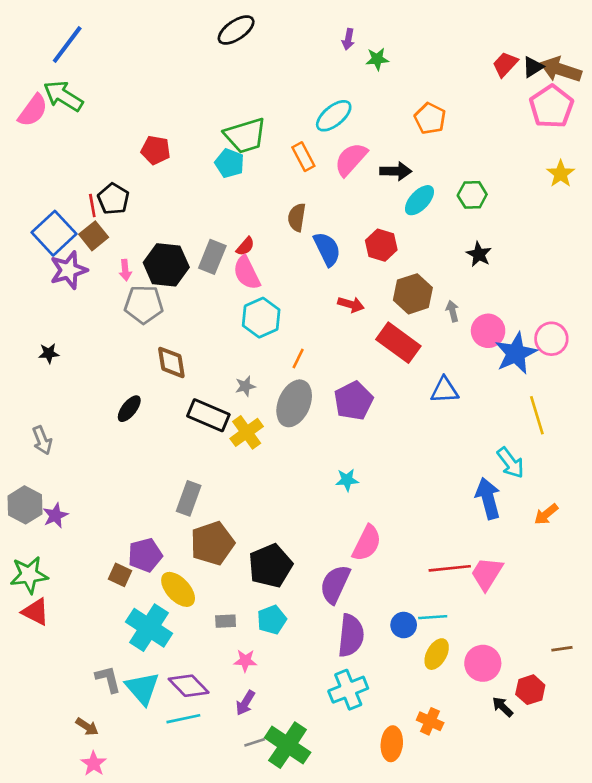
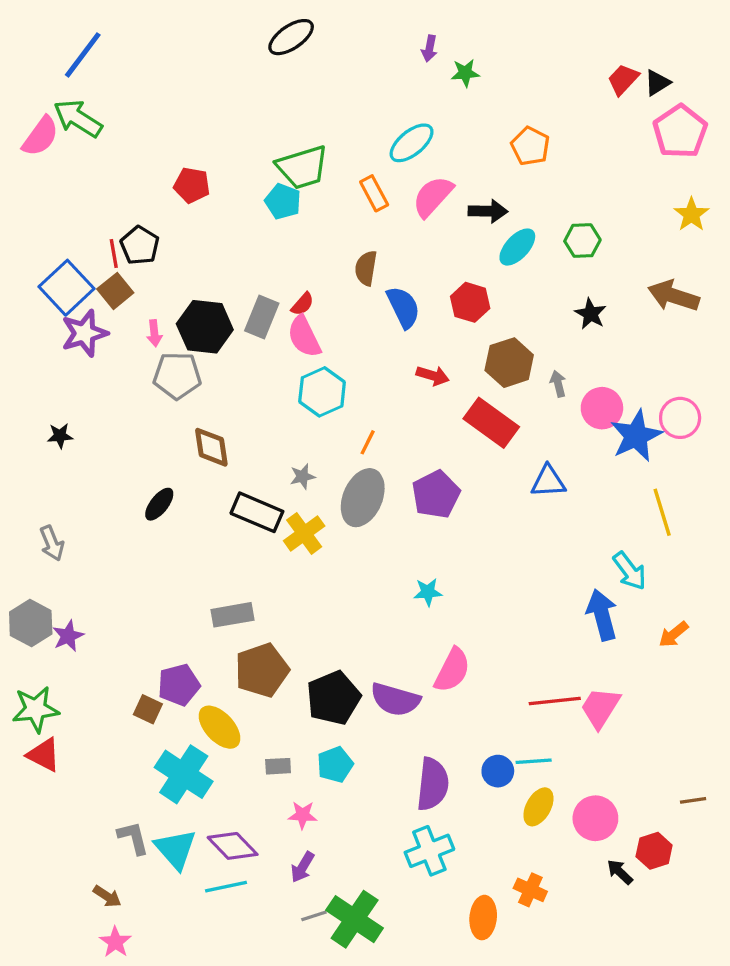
brown arrow: (561, 70) -> (674, 296), moved
gray rectangle: (189, 498) -> (233, 615), turned 60
purple semicircle: (335, 584) -> (395, 699), moved, turned -99

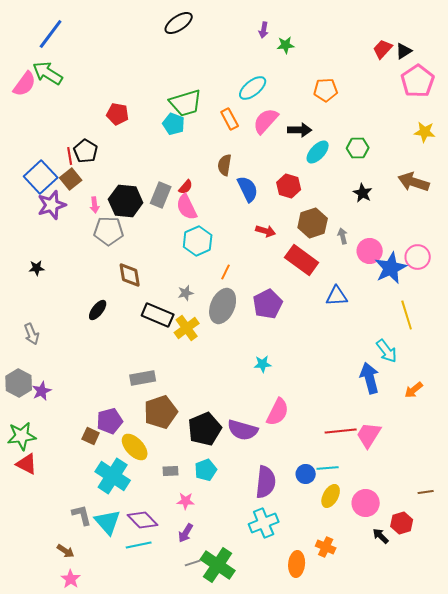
orange pentagon: (530, 146) -> (326, 90), turned -30
yellow star: (691, 214) -> (425, 132), turned -30

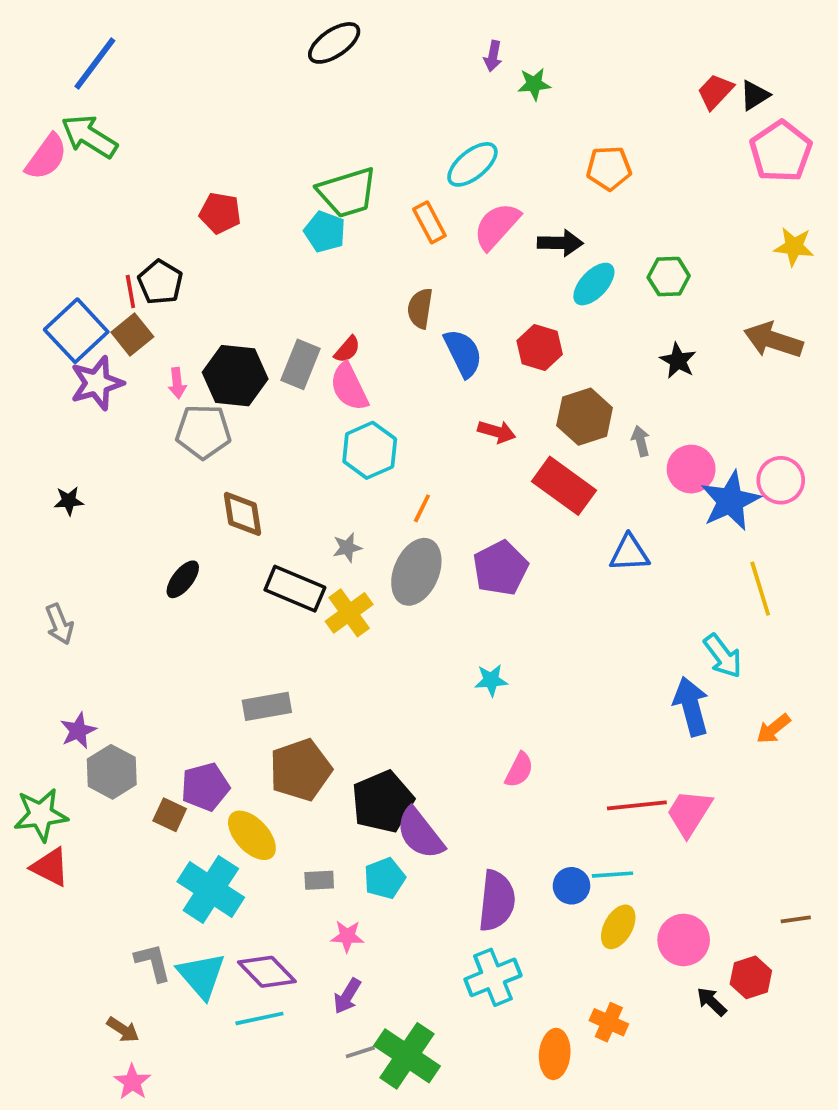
gray hexagon: (19, 383) -> (112, 772), moved
pink semicircle: (278, 412) -> (519, 770), size x0.7
purple semicircle: (243, 430) -> (420, 833), moved, turned 36

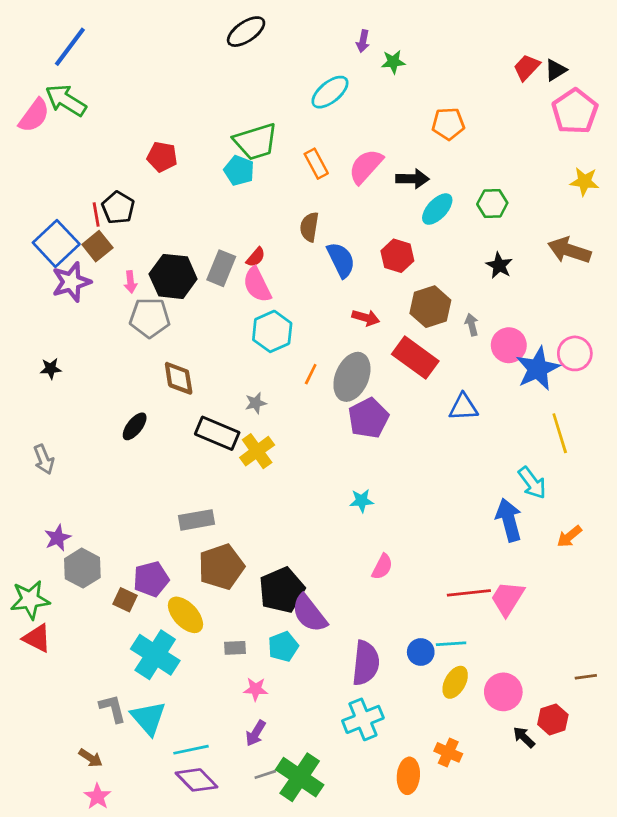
cyan ellipse: (472, 164) -> (330, 92), moved
gray ellipse: (416, 572) -> (352, 377), moved
purple diamond: (267, 972) -> (197, 780), moved

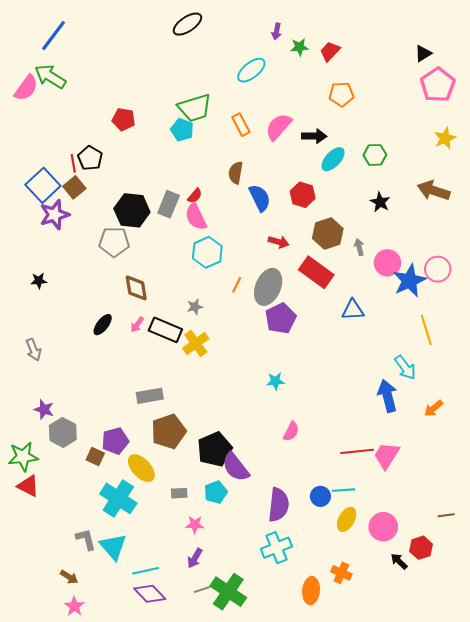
red trapezoid: (527, 67) -> (330, 51), moved
yellow star: (584, 182) -> (445, 138), turned -30
pink arrow: (130, 282) -> (137, 325), moved, turned 42
purple star: (58, 538) -> (44, 409), turned -30

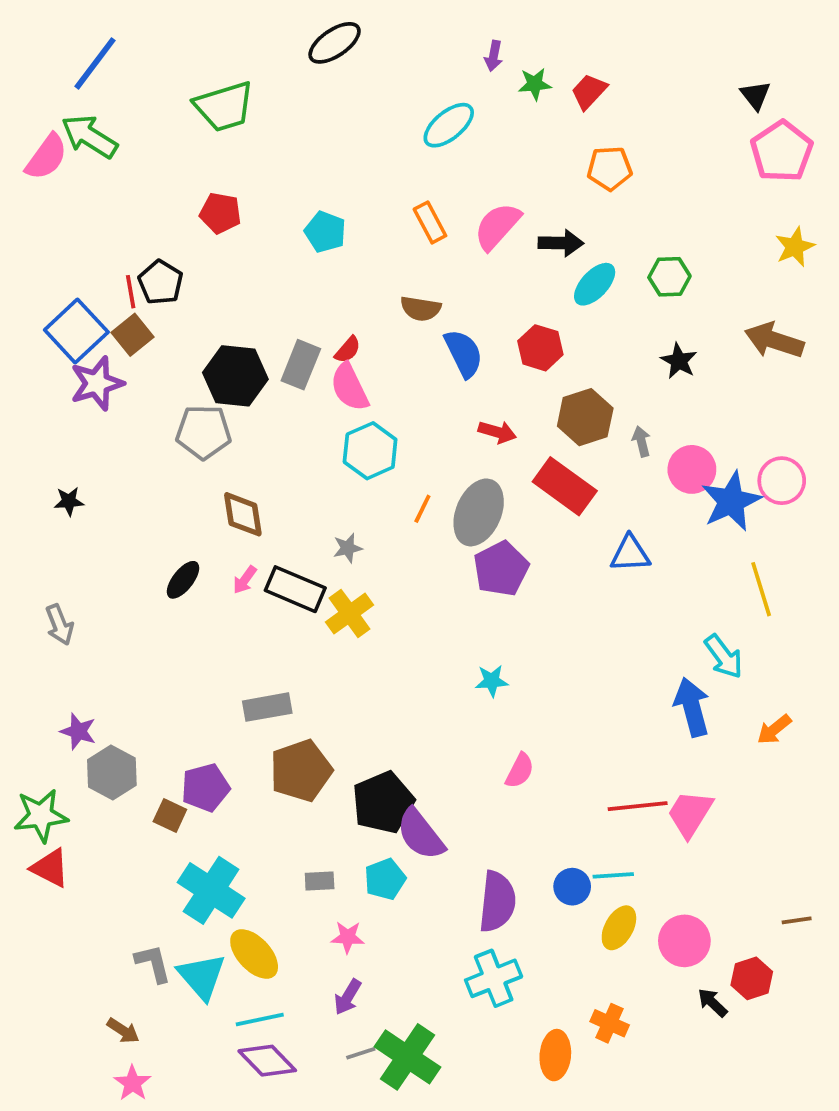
black triangle: (423, 53) -> (755, 95), turned -36
green trapezoid: (195, 108) -> (224, 106), moved
brown semicircle: (236, 173) -> (421, 309), turned -90
yellow ellipse: (141, 468) -> (254, 954), moved

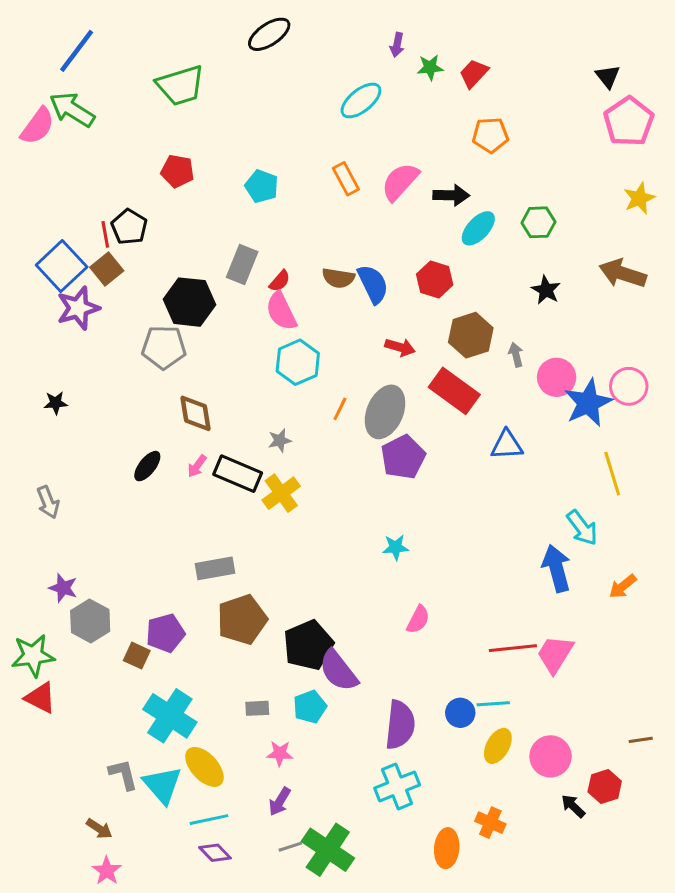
brown semicircle: (421, 309) -> (338, 278), moved
gray rectangle: (301, 365) -> (242, 264), moved
purple diamond: (267, 1061) -> (215, 853), size x0.7

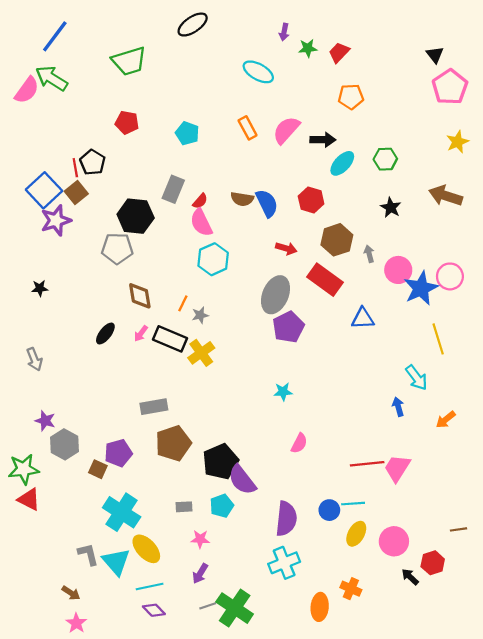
cyan ellipse: (361, 100) -> (258, 72), turned 68
orange line: (340, 409) -> (183, 303), moved
blue arrow: (557, 568) -> (398, 407), size x0.6

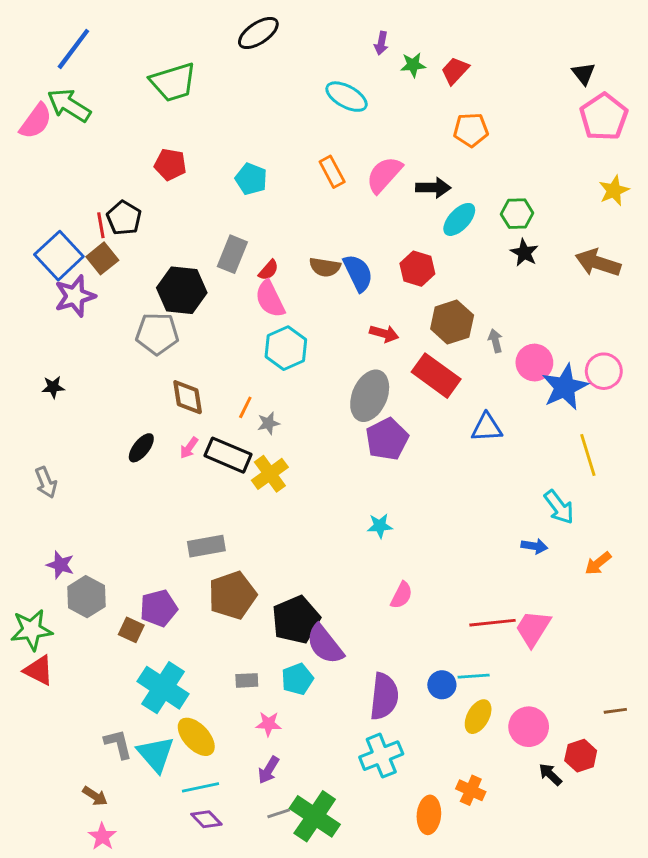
black star: (391, 208) -> (524, 253), moved
blue arrow: (398, 407) -> (534, 546), turned 114

